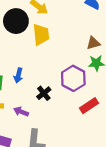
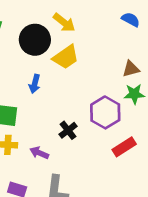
yellow trapezoid: (41, 35) -> (66, 57), turned 60
blue arrow: (18, 75) -> (35, 84), moved

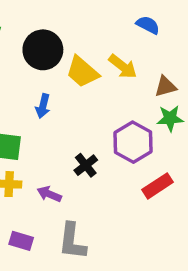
blue semicircle: (131, 20) -> (148, 25), moved
yellow arrow: (64, 23) -> (123, 66), moved
yellow trapezoid: (66, 57) -> (82, 72), turned 76

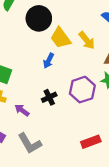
blue arrow: (43, 106) -> (49, 61), moved
red rectangle: (157, 186) -> (91, 142), moved
gray L-shape: (72, 241) -> (30, 143), turned -50

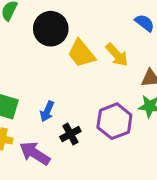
blue arrow: (49, 61) -> (47, 111), moved
purple arrow: (22, 110) -> (35, 153), size x1.5

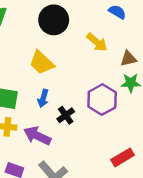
black circle: (51, 29) -> (54, 20), moved
yellow trapezoid: (81, 53) -> (42, 63), moved

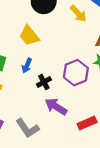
yellow arrow: (97, 42) -> (78, 14), moved
purple arrow: (37, 136) -> (56, 107), moved

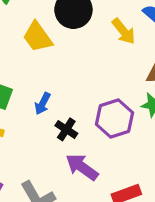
yellow trapezoid: (29, 36) -> (37, 37), moved
black cross: (44, 82) -> (66, 129), turned -32

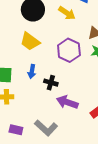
yellow trapezoid: (37, 37) -> (30, 41), moved
purple hexagon: (115, 119) -> (69, 50), moved

